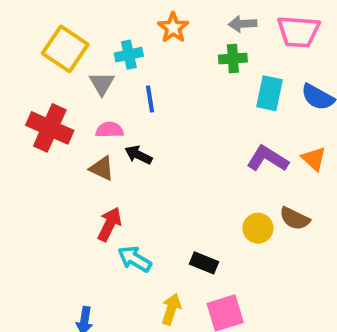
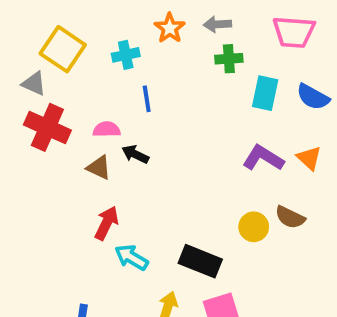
gray arrow: (243, 24) -> (217, 24), moved
gray triangle: (102, 84) -> (34, 84), moved, turned -36
black rectangle: (204, 263) -> (200, 261), size x1.5

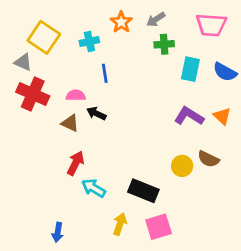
gray arrow: (217, 24) -> (156, 19), turned -30

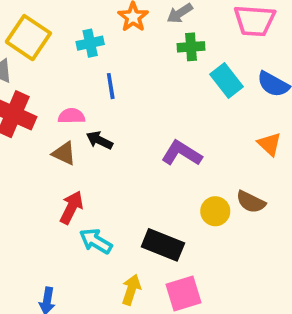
cyan rectangle: (190, 69) -> (226, 80), turned -50
purple L-shape: (189, 116) -> (182, 153), moved

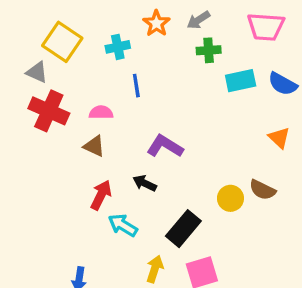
cyan rectangle: (226, 80) -> (241, 81), turned -64
black arrow: (99, 140) -> (145, 183), moved
purple L-shape: (182, 153) -> (165, 146), moved
black rectangle: (163, 245) -> (183, 229), turned -72

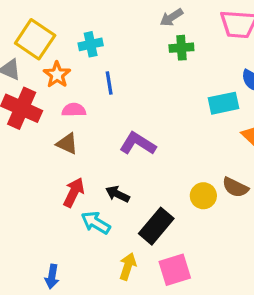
orange star: (156, 23) -> (57, 75), moved
cyan rectangle: (241, 81) -> (224, 103), moved
black arrow: (145, 183) -> (118, 194), moved

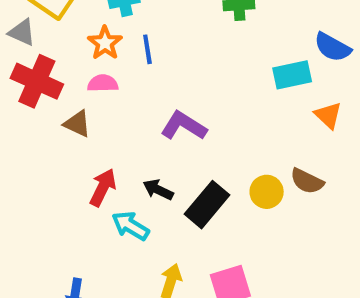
orange star: (57, 75) -> (105, 43), moved
brown triangle: (67, 144) -> (77, 124), moved
black rectangle: (156, 226) -> (207, 205), moved

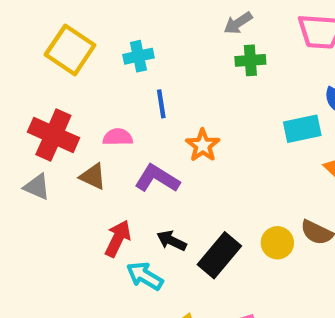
gray triangle: (22, 32) -> (37, 187), moved
orange star: (105, 43) -> (203, 145), moved
purple L-shape: (184, 126) -> (157, 179), moved

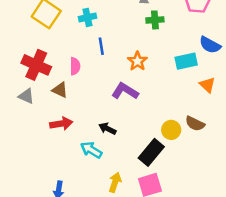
pink semicircle: (118, 137) -> (75, 66), turned 91
orange star: (203, 145) -> (137, 61), moved
purple L-shape: (157, 179) -> (125, 91), moved
red arrow: (118, 239) -> (61, 124), moved, turned 55
black rectangle: (219, 255) -> (151, 152), moved

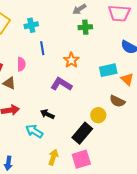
cyan rectangle: (186, 61) -> (108, 70), moved
brown semicircle: (195, 124) -> (117, 101), moved

